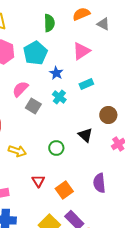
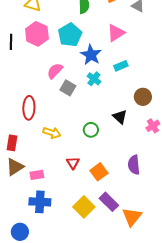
blue star: (56, 73) -> (91, 55), size x1.5

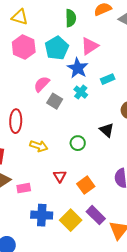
pink triangle: (116, 33) -> (90, 46), moved
blue cross: (40, 202) -> (42, 215), moved

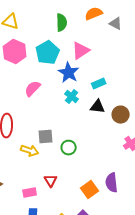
gray square: (55, 101) -> (46, 137), moved, turned -35
black triangle: (107, 130) -> (98, 107), moved, turned -35
orange square: (86, 185) -> (90, 190), moved
pink rectangle: (24, 188) -> (30, 193), moved

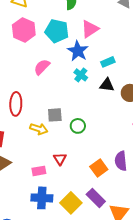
cyan pentagon: (48, 53) -> (57, 31), turned -30

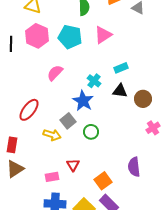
blue star: (78, 51) -> (83, 101), moved
red ellipse: (16, 104) -> (29, 110), turned 35
gray square: (55, 115) -> (68, 121), turned -35
orange square: (99, 168) -> (103, 181), moved

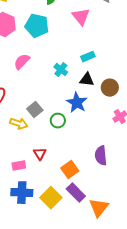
pink triangle: (103, 35) -> (81, 17), moved, turned -36
blue star: (83, 101) -> (77, 103), moved

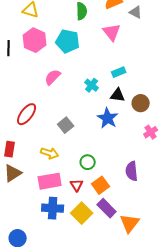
green circle: (58, 121) -> (88, 162), moved
yellow arrow: (19, 124) -> (50, 153), moved
red triangle: (40, 154) -> (77, 185), moved
pink rectangle: (19, 166) -> (50, 181), size x1.6

